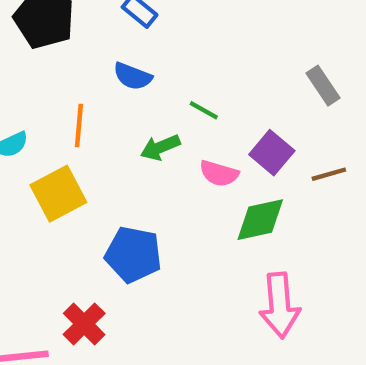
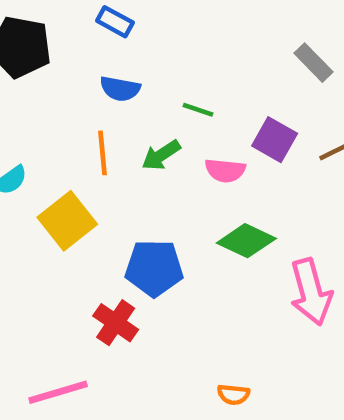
orange line: (79, 125) -> (103, 153), moved
green diamond: (260, 220) -> (246, 241), moved, turned 48
red cross: (84, 324) -> (116, 323), moved

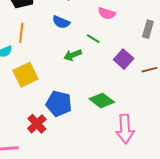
gray rectangle: (314, 63) -> (148, 29), turned 48
orange line: (103, 153) -> (21, 33), moved
pink semicircle: (225, 170) -> (107, 13), moved

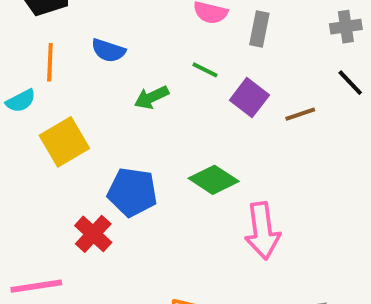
blue semicircle: (61, 22) -> (108, 50), moved
gray rectangle: (148, 29) -> (259, 29), moved
green line: (93, 39) -> (205, 70), moved

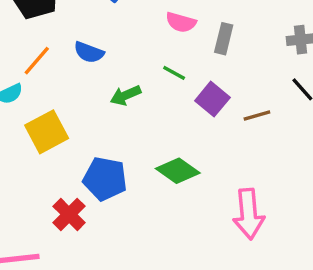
orange line: (50, 62) -> (37, 61), turned 36
pink arrow: (262, 231) -> (249, 214), moved

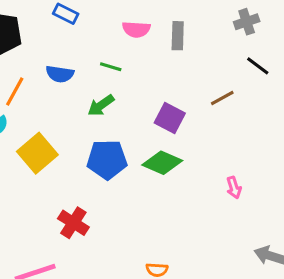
green line: (174, 73) -> (111, 67), moved
purple square: (212, 99) -> (170, 118), moved
blue pentagon: (105, 179) -> (107, 159), moved
pink arrow: (249, 214) -> (234, 188), size x0.5

